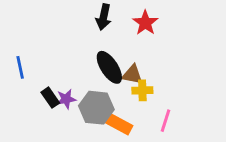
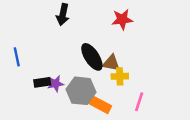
black arrow: (104, 17) -> (63, 15), moved
red star: (145, 23) -> (122, 19), turned 30
black rectangle: (50, 98) -> (42, 82), turned -63

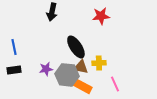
brown triangle: (111, 63) -> (81, 67), moved
black rectangle: (42, 82) -> (14, 70), moved
pink line: (139, 102) -> (115, 84), turned -42

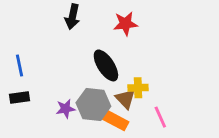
red star: (101, 16) -> (125, 24), moved
brown triangle: (81, 67) -> (125, 99), moved, turned 35
purple star: (46, 69) -> (66, 109), moved

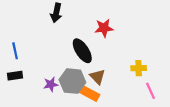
red star: (125, 24) -> (104, 28), moved
yellow cross: (138, 88) -> (139, 68), moved
pink line: (160, 117) -> (151, 91), moved

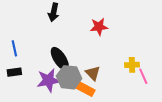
black ellipse: (82, 51) -> (60, 59), moved
purple star: (51, 84) -> (48, 80), size x1.6
pink line: (151, 91) -> (143, 76), moved

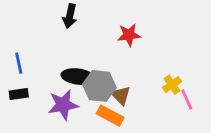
black ellipse: (60, 59) -> (78, 77), turned -50
yellow cross: (132, 65) -> (172, 85), turned -32
gray hexagon: (69, 77) -> (99, 86), moved

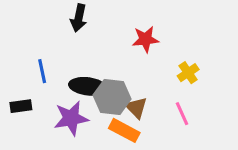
blue line: (19, 63) -> (42, 71), moved
yellow cross: (172, 85) -> (188, 73), moved
pink line: (187, 99) -> (182, 114), moved

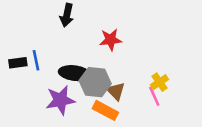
red star: (145, 39) -> (111, 40), moved
yellow cross: (188, 73) -> (159, 82), moved
black rectangle: (21, 106) -> (18, 63), moved

